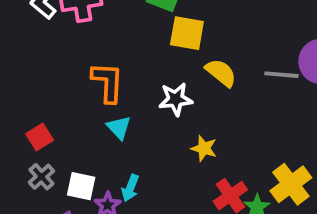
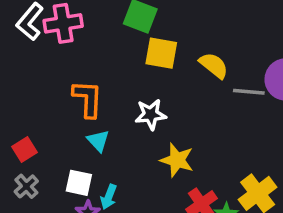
yellow semicircle: (221, 73) -> (214, 65), moved
yellow star: (204, 148) -> (177, 160), size x1.4
white square: (81, 186) -> (79, 183), moved

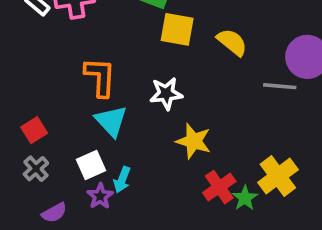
gray line: (249, 92) -> (280, 86), moved
cyan triangle: (98, 141) -> (111, 121), size x1.4
white square: (79, 183) -> (91, 165), turned -36

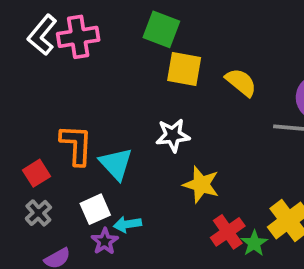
orange L-shape: (100, 77) -> (76, 145), moved
cyan arrow: (122, 180) -> (127, 224), turned 60

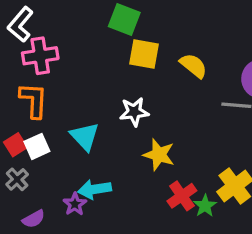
pink cross: (78, 37) -> (40, 56), moved
orange L-shape: (76, 145) -> (34, 100), moved
white square: (95, 209) -> (37, 146), moved
cyan arrow: (127, 224) -> (95, 189), size x1.4

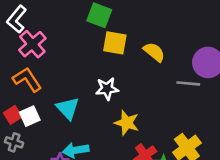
pink cross: (40, 56) -> (32, 44), turned -32
orange L-shape: (34, 100) -> (27, 80), turned -36
gray cross: (17, 179) -> (14, 142), turned -30

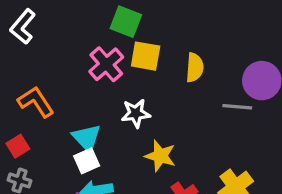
pink cross: (32, 44) -> (106, 64), moved
yellow semicircle: (154, 52) -> (195, 67), turned 55
white square: (30, 116) -> (87, 161), moved

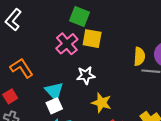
yellow semicircle: (195, 67) -> (139, 56), moved

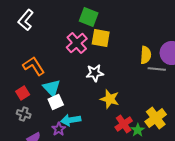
cyan triangle: (54, 91) -> (52, 88), moved
white square: (54, 106) -> (56, 102), moved

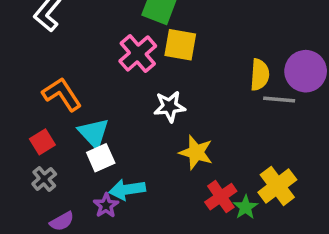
gray cross: (24, 114) -> (44, 179), turned 32

